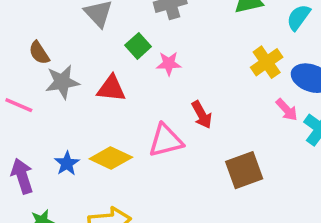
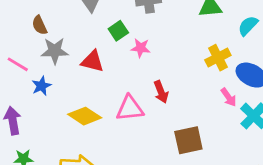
blue star: (67, 163) -> (41, 86), moved

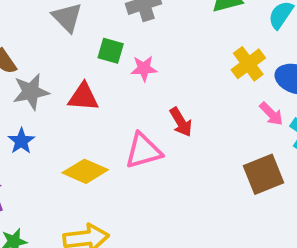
green square: (118, 31) -> (111, 51), turned -30
brown square: (188, 140) -> (263, 174), moved

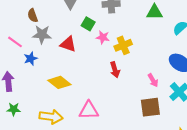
yellow cross: (248, 64) -> (123, 45), moved
pink arrow: (271, 114) -> (153, 80), moved
pink triangle: (143, 151) -> (89, 110), moved

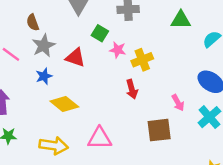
gray star: (42, 34) -> (44, 46), turned -30
blue star: (31, 59) -> (44, 76), moved
brown square: (150, 107) -> (159, 130), moved

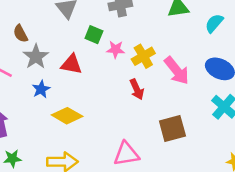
pink arrow: (178, 103) -> (177, 71), moved, size x1.6
pink triangle: (100, 138) -> (126, 154), moved

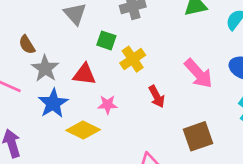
pink star: (116, 49) -> (108, 105), moved
yellow cross: (143, 56) -> (133, 59), moved
blue star: (41, 89) -> (53, 103), size x1.5

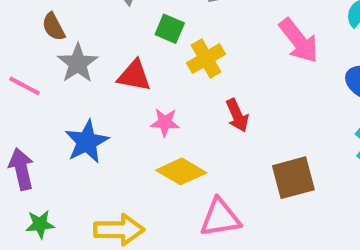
pink arrow: (198, 73) -> (299, 41), moved
blue star: (53, 103) -> (87, 142), moved
yellow diamond: (83, 130) -> (181, 171), moved

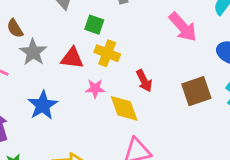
yellow cross: (206, 59) -> (107, 53), moved, turned -35
yellow diamond: (181, 171) -> (124, 108), moved, turned 44
brown square: (293, 178) -> (196, 91), moved

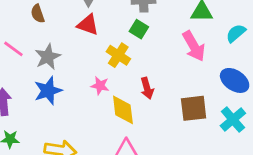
green square: (94, 25) -> (139, 29), moved
gray star: (33, 52) -> (48, 57), moved
red triangle: (72, 58) -> (88, 25), moved

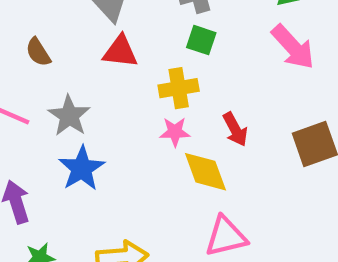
yellow cross: (118, 55) -> (179, 88), turned -30
pink star: (100, 86) -> (175, 132), moved

